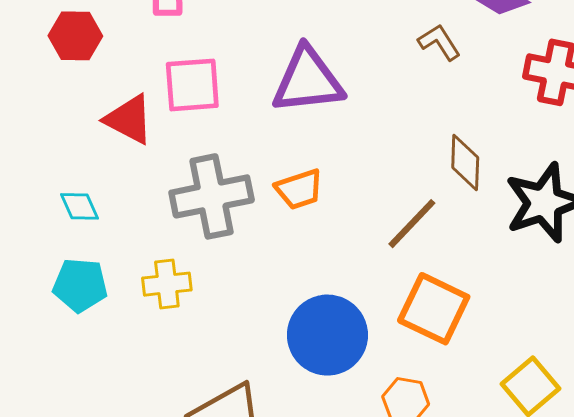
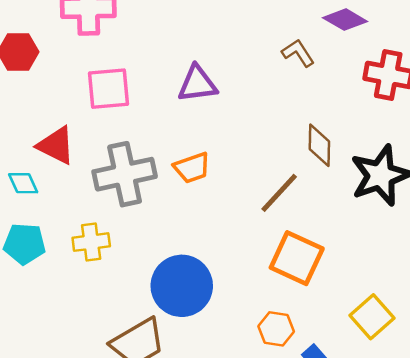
purple triangle: (308, 80) -> (197, 84), size x0.7
red triangle: (129, 119) -> (56, 145), moved
blue circle: (327, 335) -> (182, 286), moved

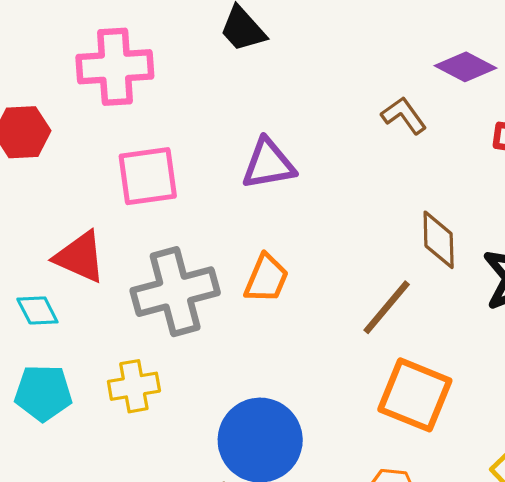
orange trapezoid: (192, 168) -> (266, 278), turned -45

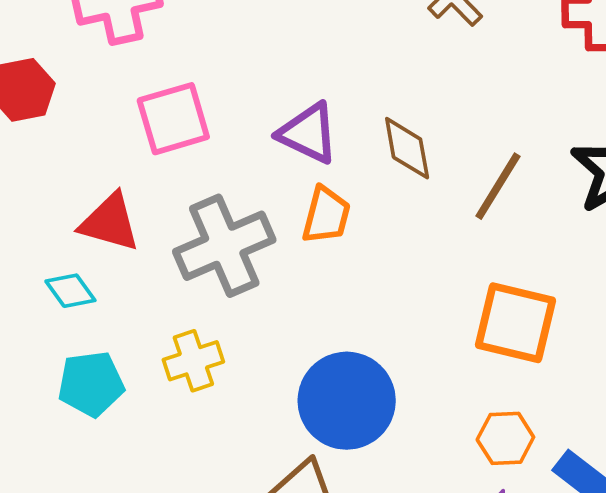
purple triangle: (268, 164) -> (308, 133), moved, turned 44
brown diamond: (439, 240) -> (407, 148), moved
brown line: (387, 307) -> (498, 186), moved

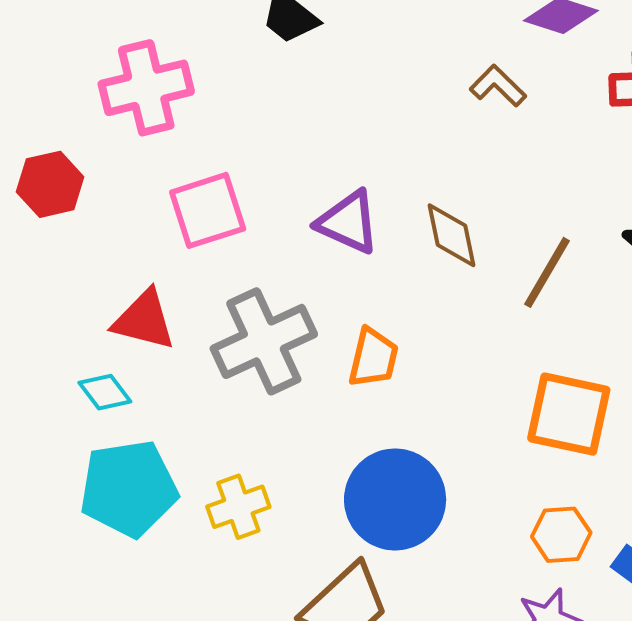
orange trapezoid: (326, 215) -> (373, 358), moved
yellow cross: (193, 361) -> (238, 507), moved
cyan pentagon: (91, 384) -> (129, 488), size x1.4

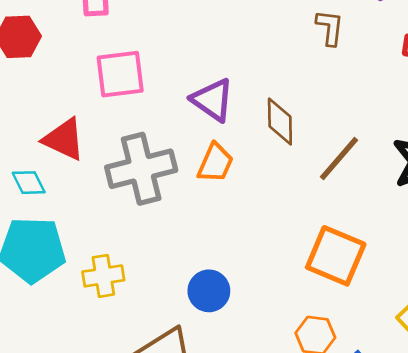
brown L-shape: (498, 86) -> (330, 28), turned 42
orange trapezoid: (373, 358) -> (215, 163), moved
blue circle: (395, 499) -> (209, 291), size x0.6

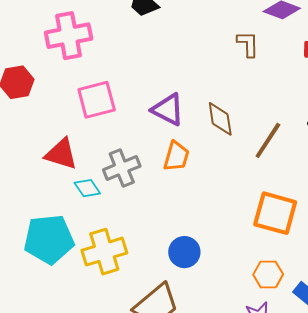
gray cross: (141, 169) -> (122, 168), size x0.7
cyan diamond: (29, 183) -> (87, 188), moved
yellow cross: (103, 276) -> (104, 252), size x1.4

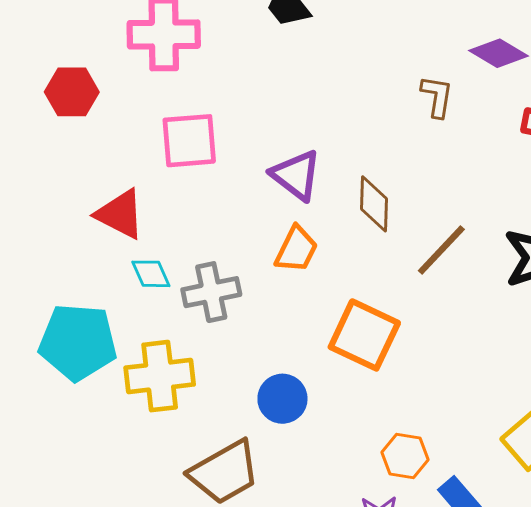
gray cross: (122, 168) -> (211, 292), moved
orange square: (275, 213) -> (364, 335), moved

